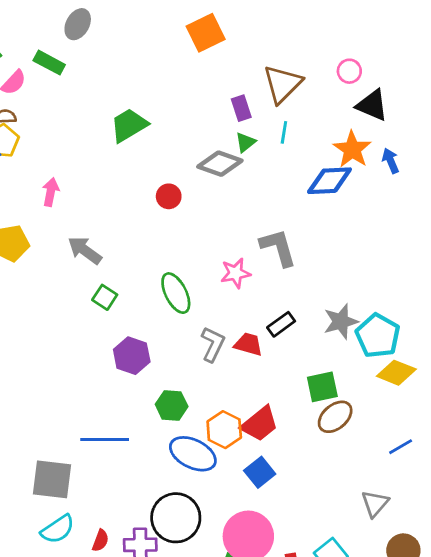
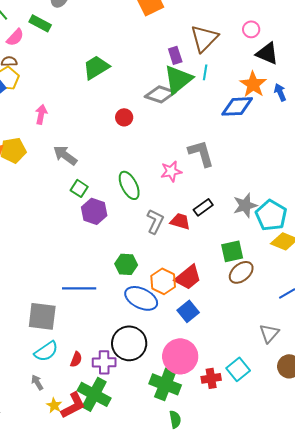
green triangle: (246, 142) -> (178, 79), size x2.0
purple hexagon: (132, 356) -> (94, 211), moved

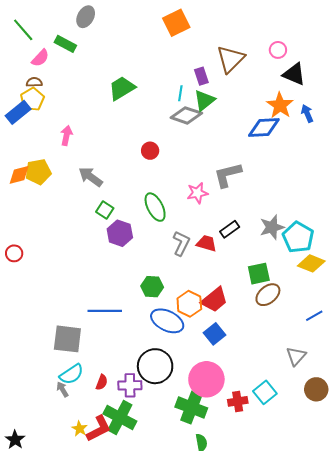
cyan line: (205, 72) -> (180, 93), moved
green triangle: (178, 79) -> (204, 100), size x0.7
red circle: (124, 117) -> (150, 151), moved
gray L-shape: (201, 153) -> (228, 175), turned -88
gray arrow: (37, 382) -> (62, 389), moved

